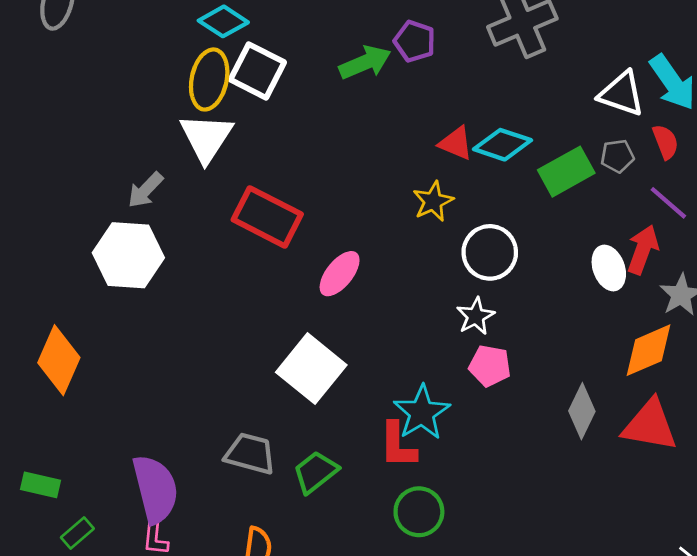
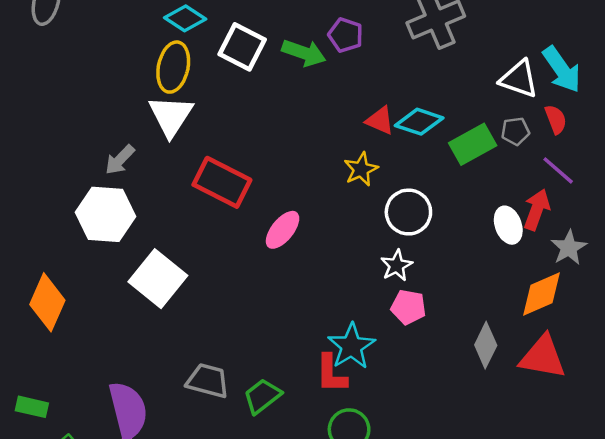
green arrow: (365, 62) -> (304, 53), turned 42
white square: (257, 71) -> (242, 47), moved
white square: (311, 369) -> (158, 279), moved

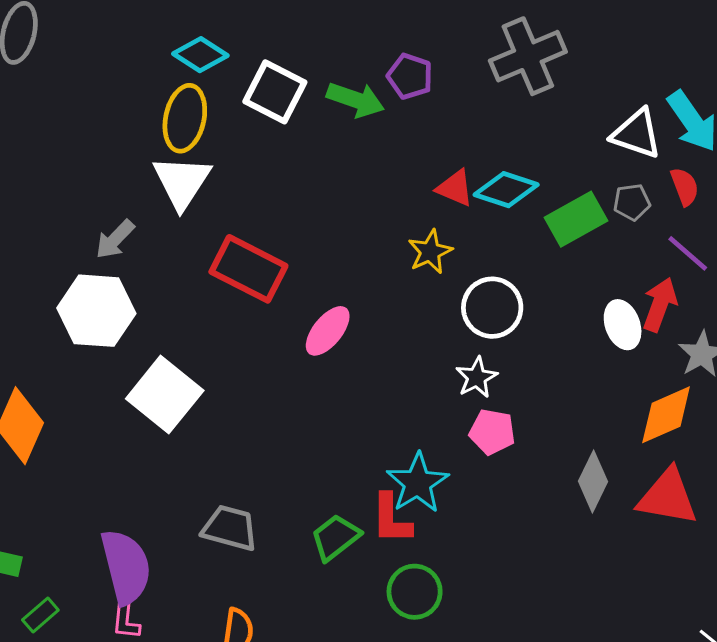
green trapezoid: (262, 396) -> (335, 537), moved

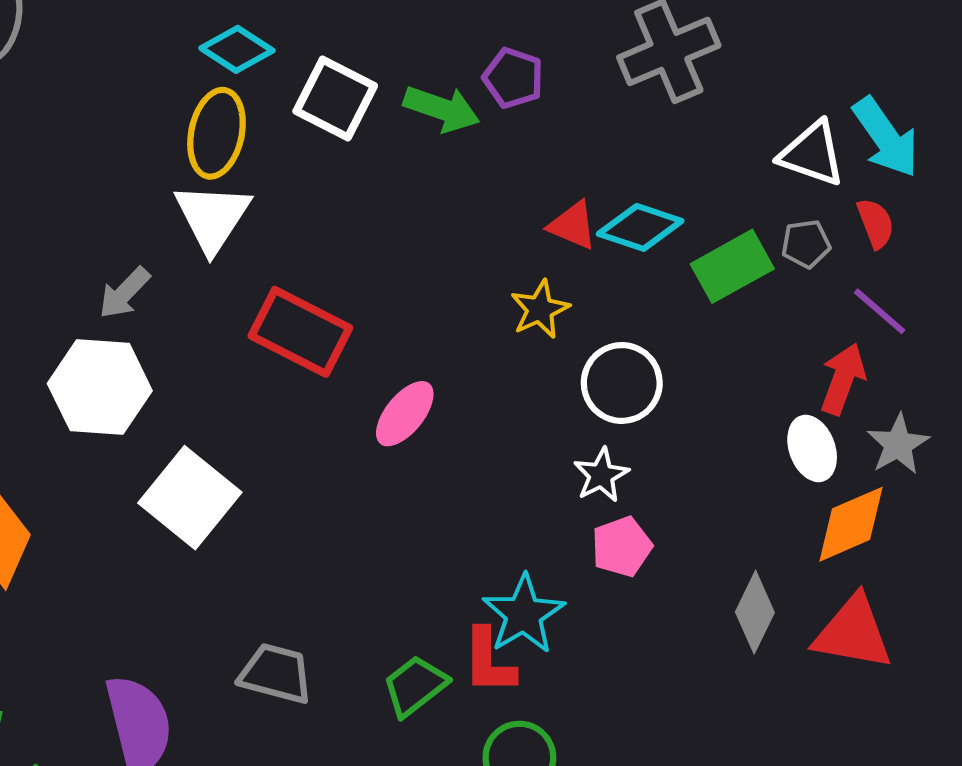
white ellipse: (623, 325) -> (812, 448), moved
pink pentagon: (492, 432) -> (622, 547), turned -30

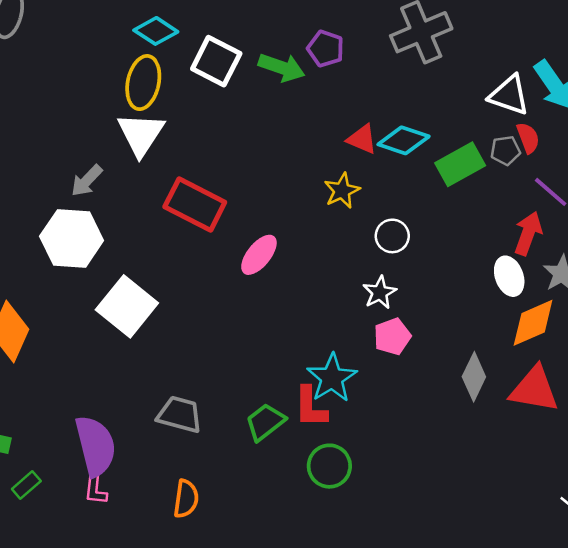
red semicircle: (876, 223) -> (528, 138), moved
white circle: (622, 383) -> (392, 236), size x0.7

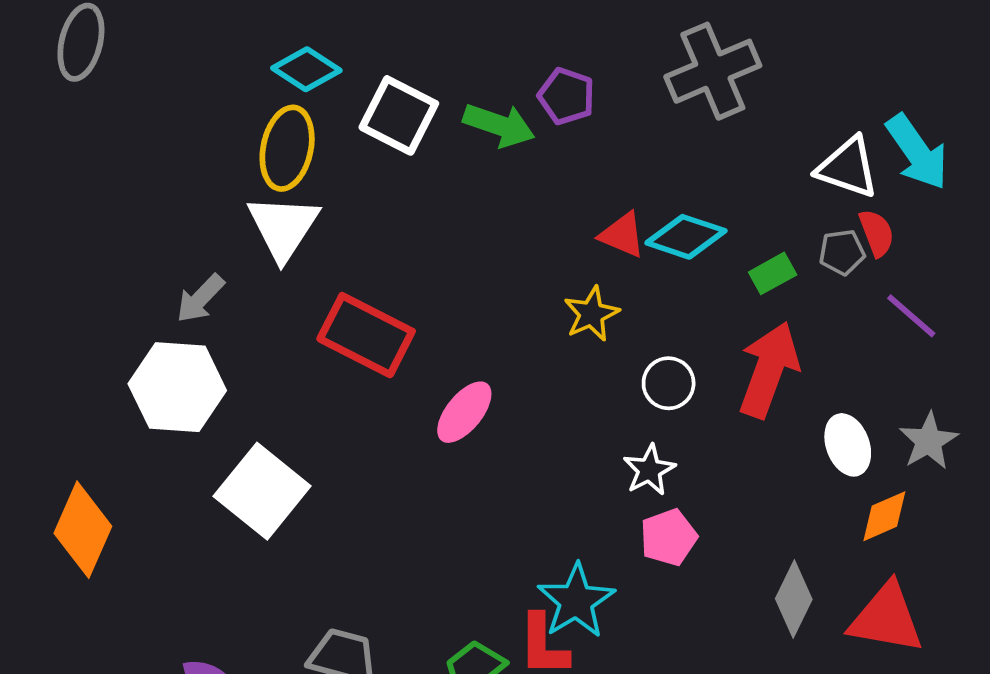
green rectangle: (460, 164) -> (773, 273), size x0.6
red arrow: (528, 233) -> (769, 370), moved, size x1.4
orange diamond: (533, 323) -> (884, 516), size x0.7

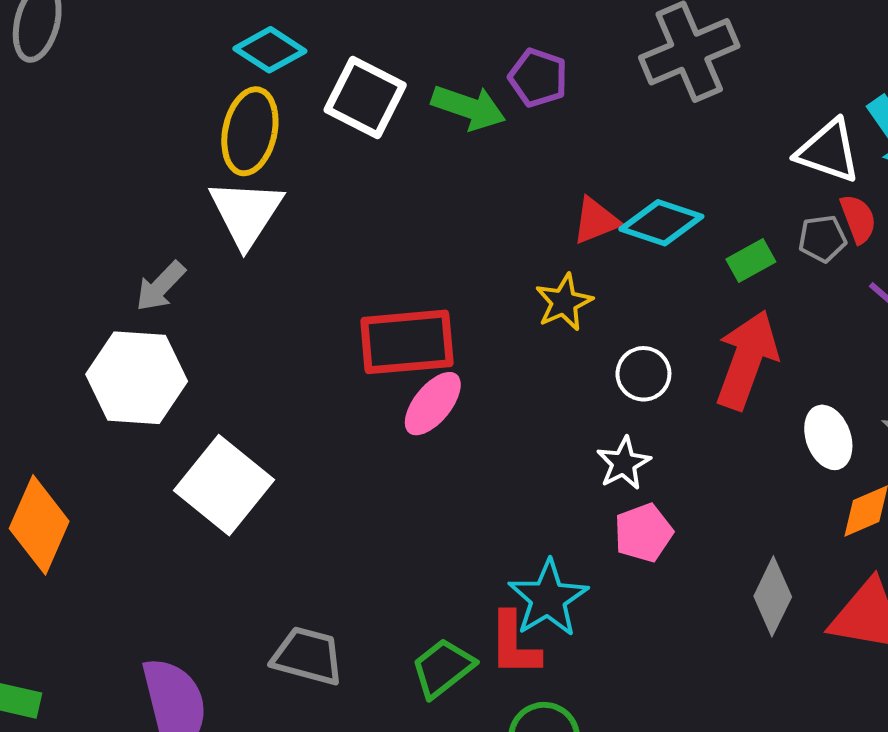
red triangle: (622, 235) -> (596, 221), turned -45
red rectangle: (366, 335) -> (407, 342), moved, turned -32

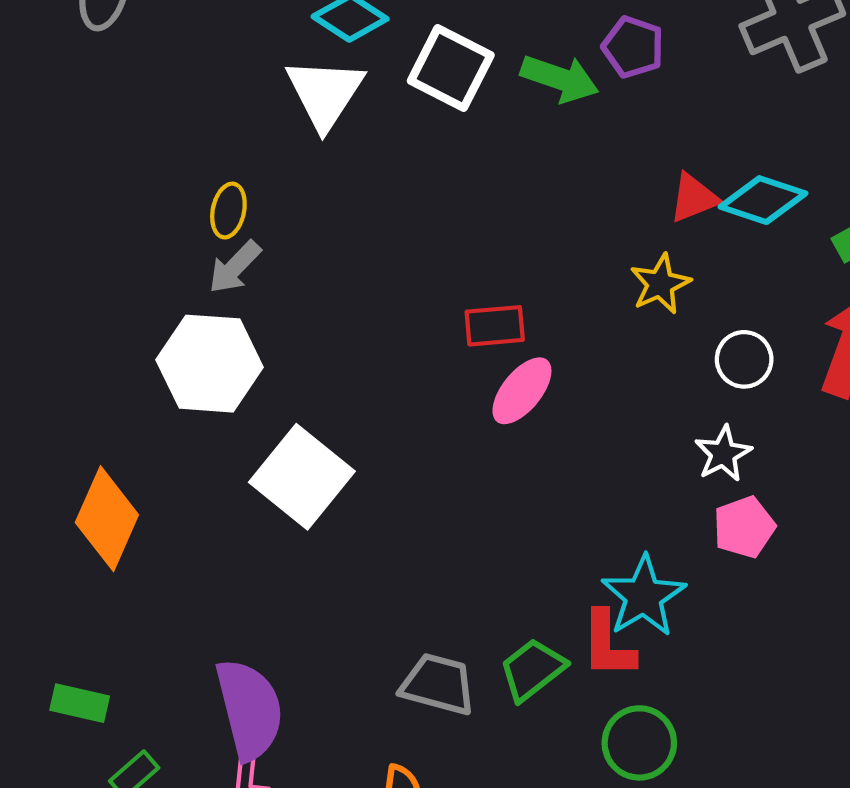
yellow ellipse: (250, 131) -> (228, 211), moved, size x0.6
white triangle: (246, 213) -> (325, 93), moved
red rectangle: (407, 342) -> (495, 326), size x0.6
gray trapezoid: (308, 656) -> (438, 684), moved

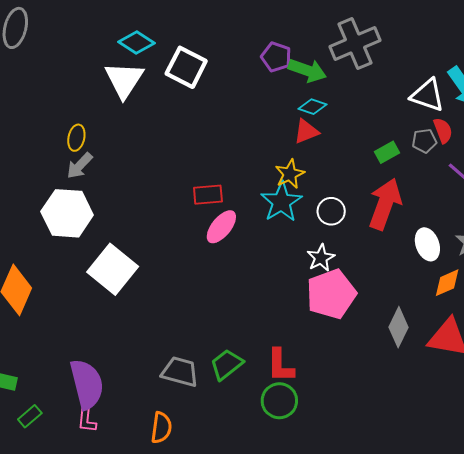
green arrow: (560, 78) -> (307, 70), moved
cyan diamond: (763, 200) -> (312, 107), moved, size x0.7
pink pentagon: (744, 527) -> (331, 294), size x1.6
cyan star: (643, 596) -> (281, 202), moved
red L-shape: (608, 644) -> (280, 366), moved

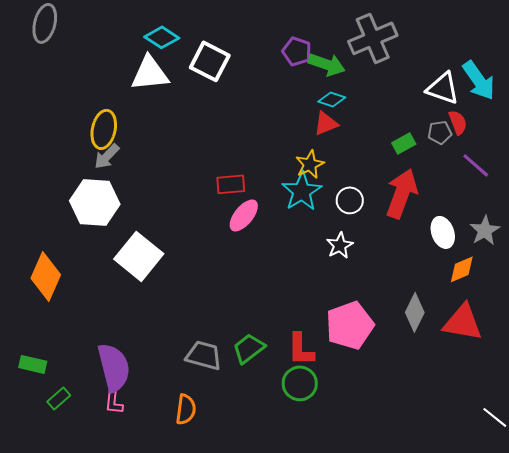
white triangle: (124, 80) -> (150, 73), turned 51
yellow ellipse: (76, 138) -> (104, 129), size x1.5
pink pentagon: (331, 294) -> (350, 325), moved

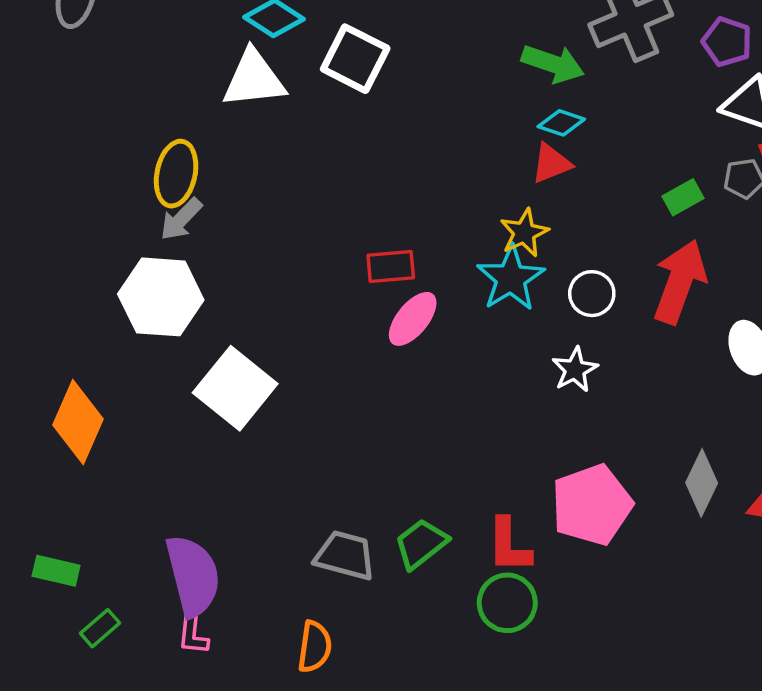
purple pentagon: (297, 51) -> (727, 42), moved

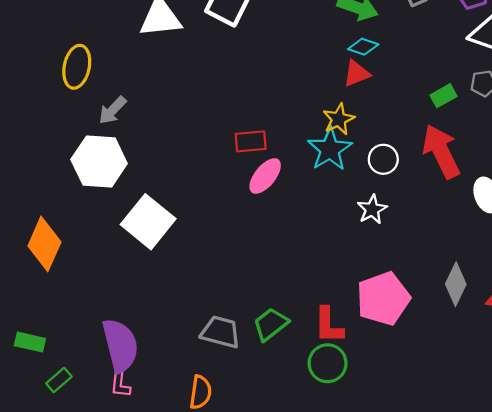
yellow ellipse: (176, 174) -> (77, 67), moved
red arrow: (680, 282) -> (441, 151), turned -46

